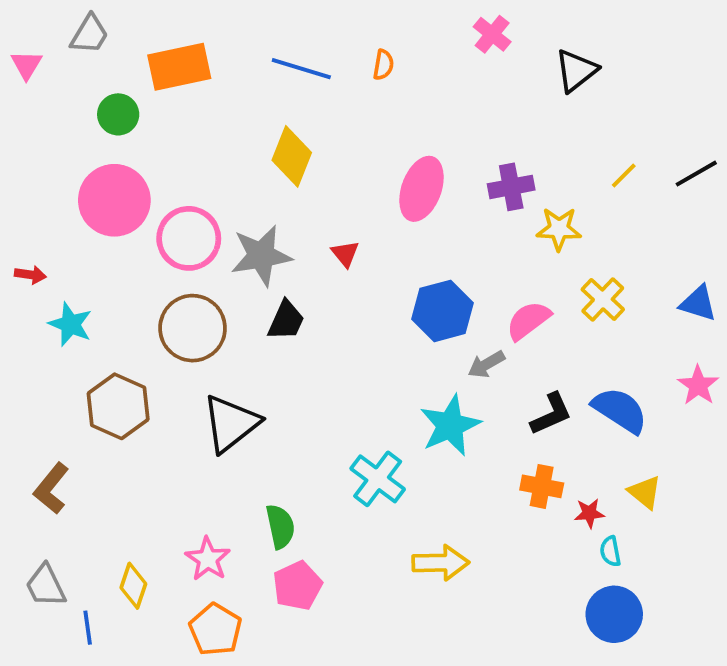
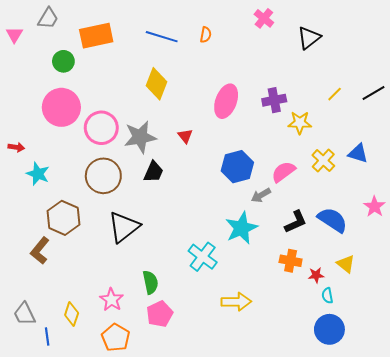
blue triangle: (698, 303) -> (358, 153), moved
brown L-shape: (51, 488) -> (40, 251), moved

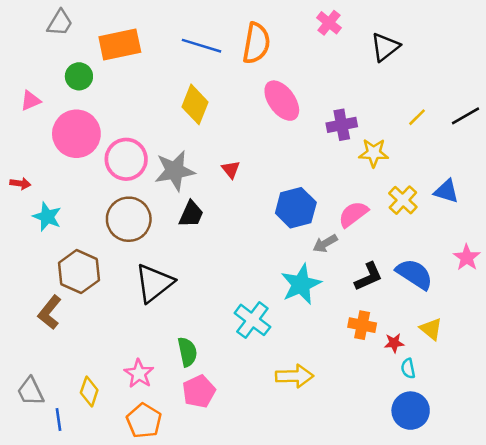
pink triangle: (14, 35) -> (30, 101), moved, turned 36
orange semicircle: (206, 35) -> (256, 43), size x2.0
pink ellipse: (226, 101) -> (282, 101), moved, turned -56

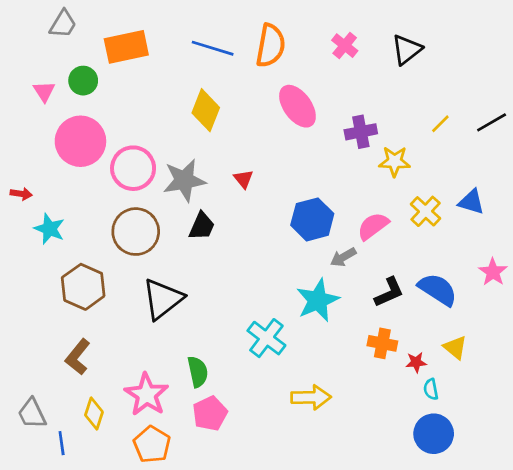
pink cross: (329, 23) -> (345, 46), moved
pink triangle: (30, 101) -> (44, 91), moved, turned -40
brown L-shape: (50, 312) -> (78, 357), moved
pink star: (139, 374) -> (147, 395), size x1.4

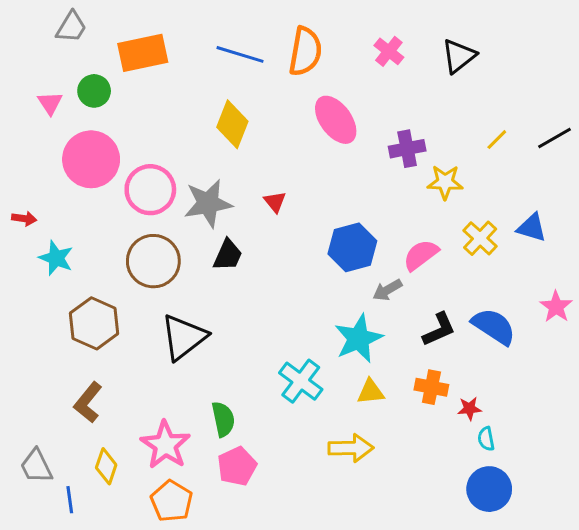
yellow triangle: (455, 347) -> (371, 392), moved, turned -45

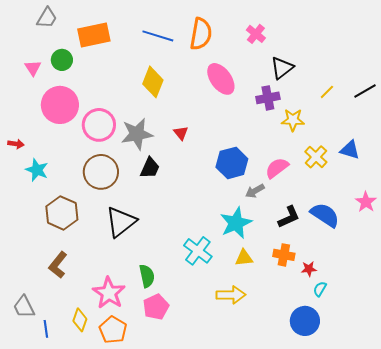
black triangle: (459, 56) -> (282, 68), moved
cyan semicircle: (486, 439) -> (320, 289), turned 42
yellow diamond: (106, 466) -> (80, 320), moved
blue circle: (489, 489) -> (305, 321), moved

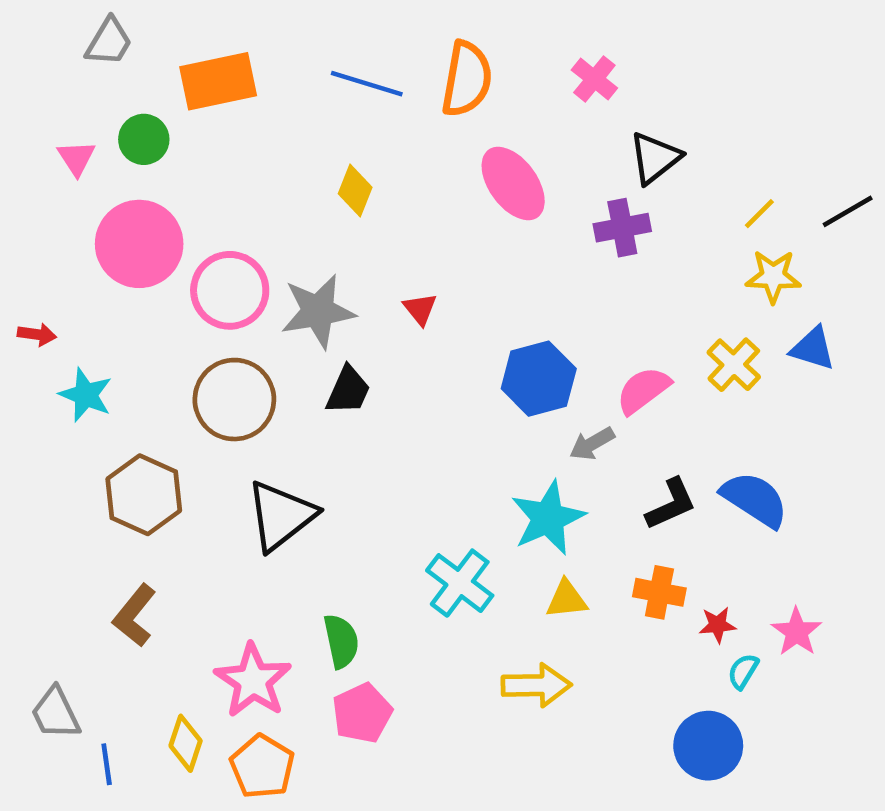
yellow diamond: (153, 82) -> (355, 190), size x0.7
yellow star: (293, 120) -> (773, 276), moved
pink star: (366, 202) -> (797, 632), moved

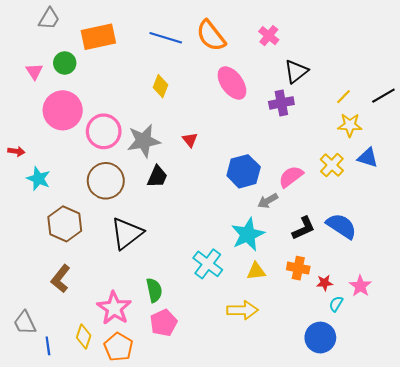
orange semicircle: (467, 79) -> (211, 36), turned 132

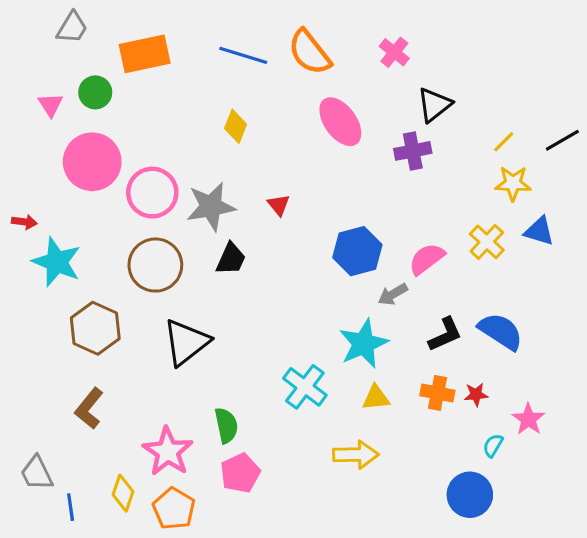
cyan star: (38, 179) -> (57, 262), size x1.4
red star: (325, 283) -> (476, 395), moved

